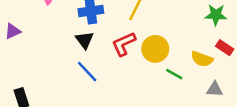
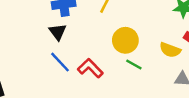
red L-shape: (124, 44) -> (90, 68), moved, turned 70
green line: (174, 74) -> (134, 64), moved

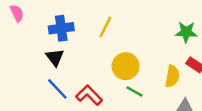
yellow semicircle: (170, 50) -> (172, 76), turned -100

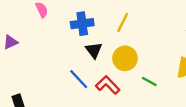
black triangle: (55, 57) -> (94, 50), moved
yellow circle: (126, 66) -> (125, 58), moved

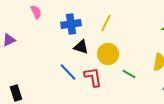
black triangle: (94, 50) -> (81, 47), turned -35
red L-shape: (108, 85) -> (93, 77), turned 35

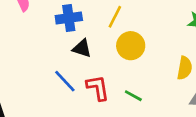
yellow circle: (108, 54) -> (131, 46), moved
green line: (129, 74) -> (133, 96), moved

